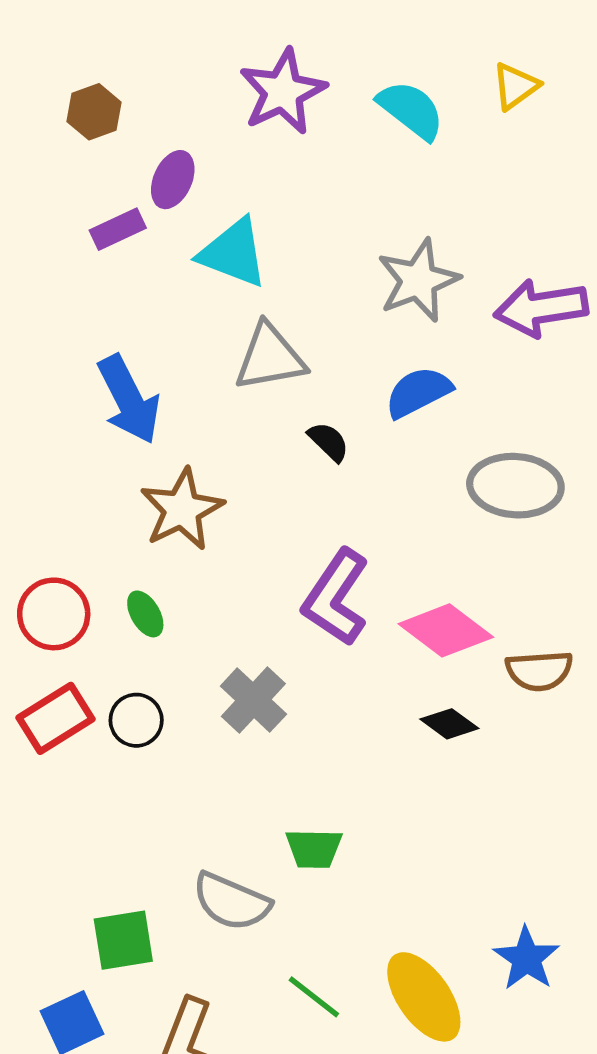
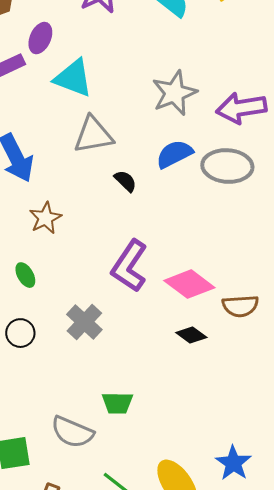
gray ellipse: (515, 486) -> (227, 166), moved
brown star: (182, 509) -> (45, 218), size x0.7

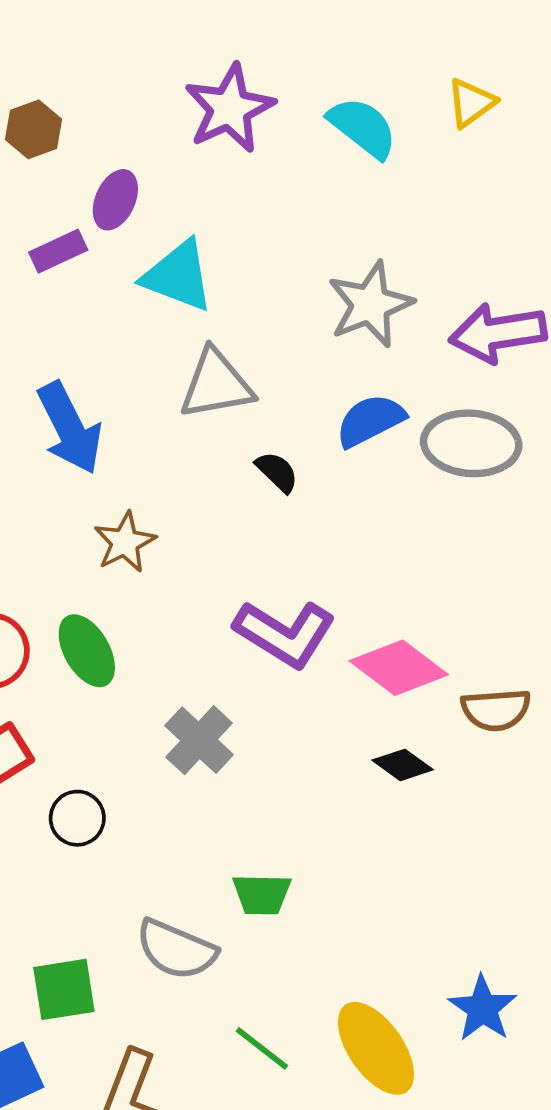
purple L-shape: (129, 266) -> (285, 634), turned -92
green ellipse: (25, 275) -> (87, 651), size x1.5
black circle: (20, 333) -> (77, 818), moved

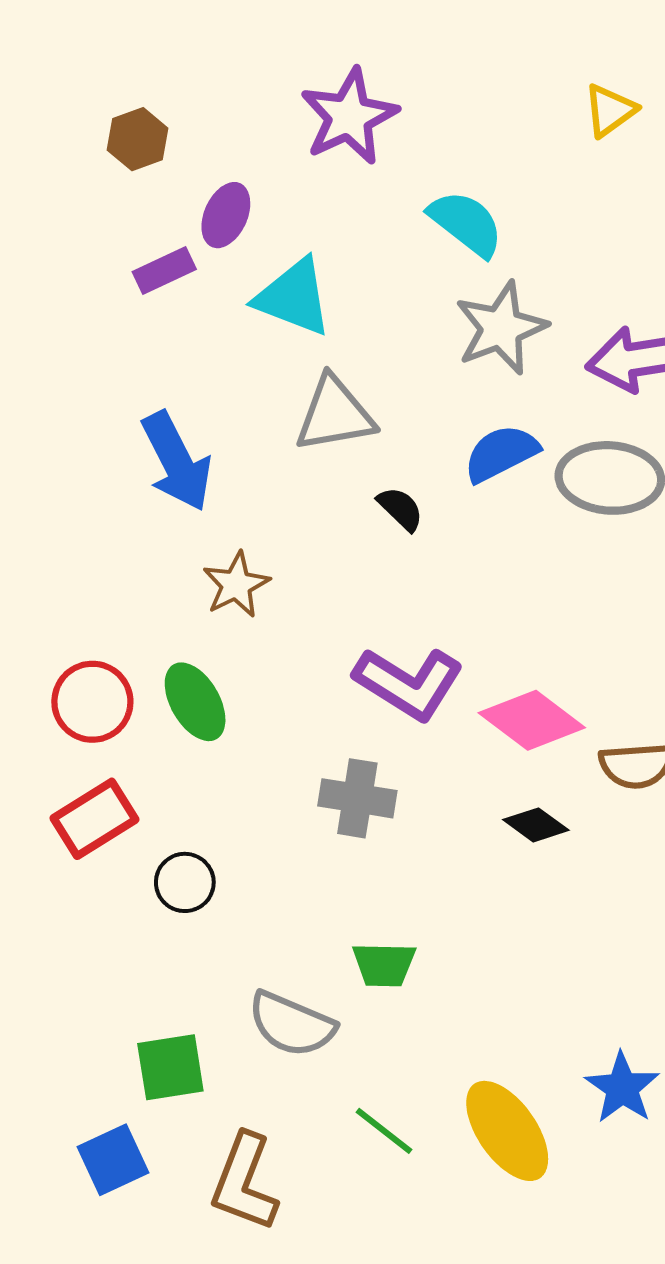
cyan semicircle: (363, 127) -> (466, 223), moved
gray cross: (199, 740) -> (357, 798), moved, turned -34

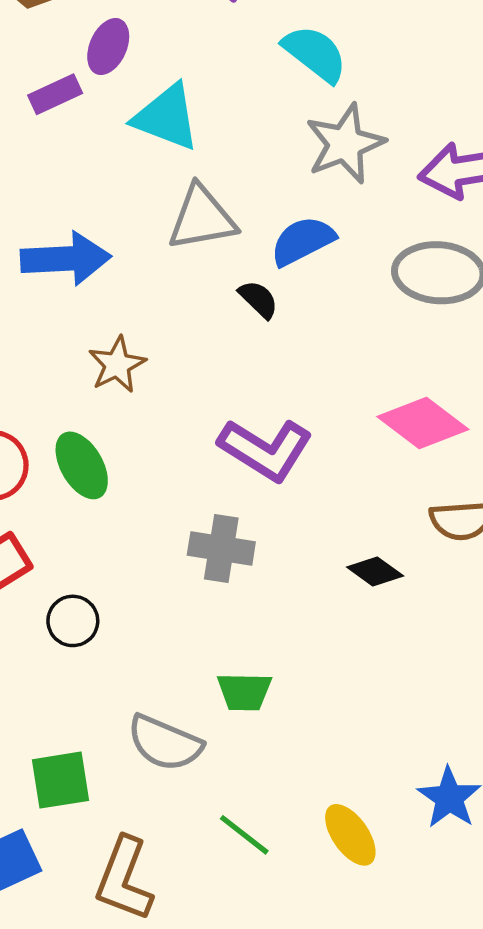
blue semicircle: (501, 453) -> (303, 241), moved
blue arrow: (177, 462) -> (66, 259), turned -66
pink diamond: (532, 720) -> (423, 423), moved
yellow ellipse: (507, 1131) -> (350, 835), size x0.7

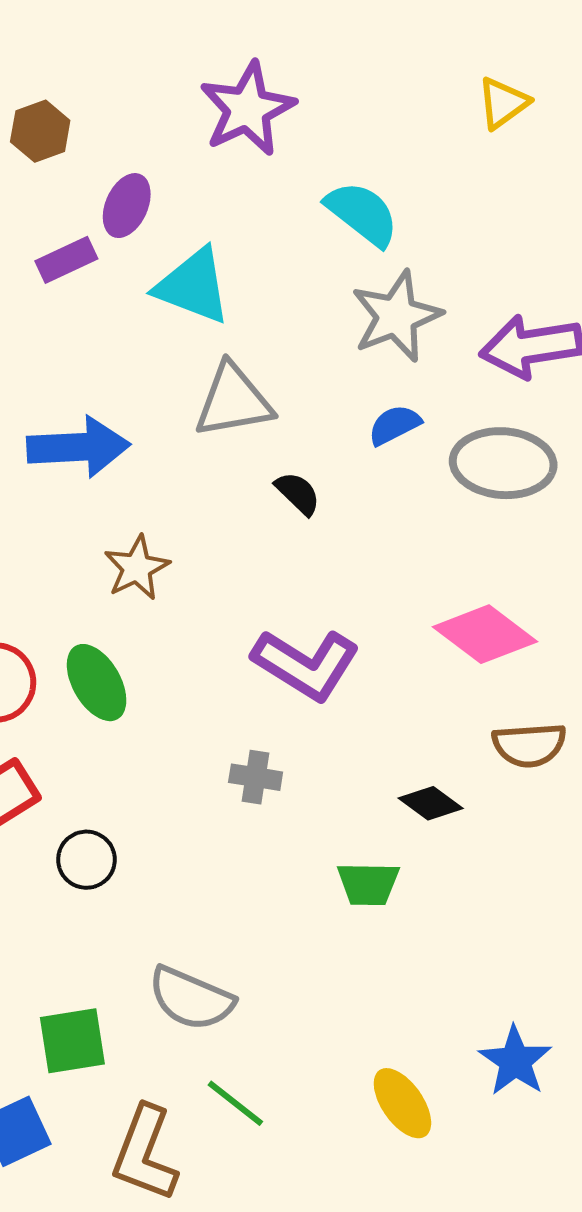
blue semicircle: (303, 241) -> (394, 425), moved, size x0.7
gray cross: (221, 548) -> (256, 777), size x0.7
green trapezoid: (244, 692) -> (368, 884), moved
green line: (244, 835) -> (235, 1103), moved

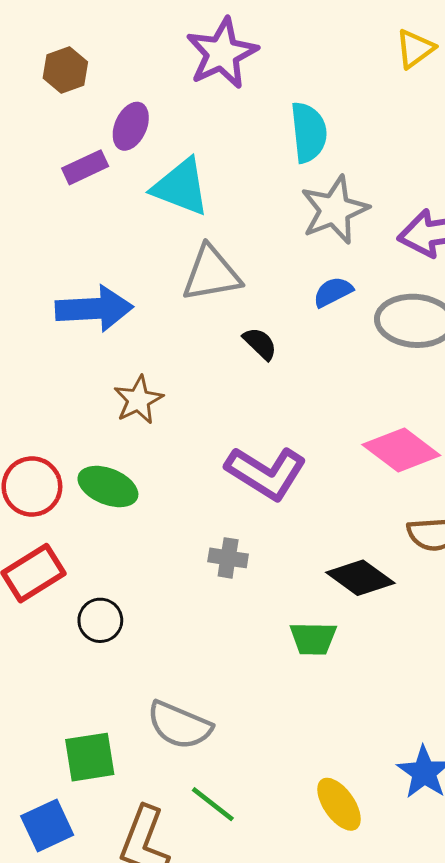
cyan semicircle: (362, 214) -> (309, 132), turned 46
green ellipse: (97, 683) -> (108, 487), turned -38
black diamond: (431, 803) -> (360, 578), size x1.4

